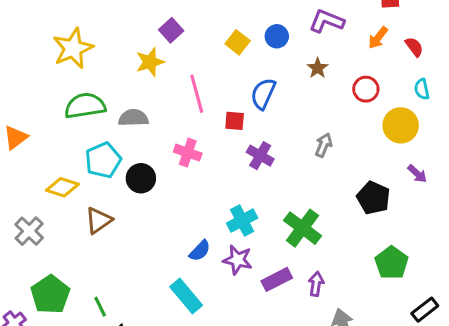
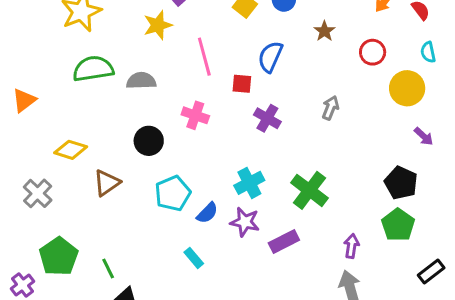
cyan pentagon: (103, 160) -> (173, 193), moved
black pentagon: (373, 198) -> (401, 183), moved
purple arrow: (316, 284) -> (351, 246), moved
cyan rectangle: (186, 296) -> (194, 258), size x0.6

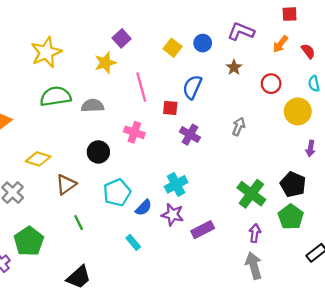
purple arrow: (424, 136) -> (310, 149), turned 56
green cross: (309, 190) -> (251, 194), moved
green line: (108, 269) -> (79, 223), moved

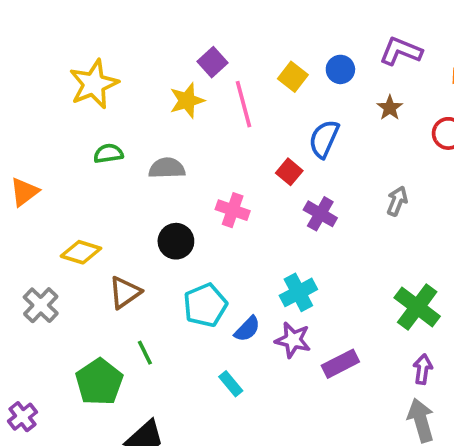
pink line: (141, 87) -> (244, 104), moved
green semicircle: (55, 96) -> (108, 154), size x0.6
red square: (170, 108) -> (289, 172), turned 35
green pentagon: (29, 241) -> (99, 382), moved

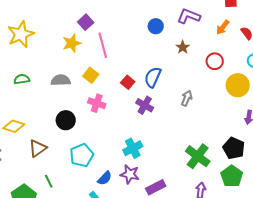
yellow square: (293, 77) -> (91, 75), moved
blue semicircle: (324, 139) -> (153, 77), moved
green semicircle: (108, 154) -> (22, 79), moved
blue semicircle: (247, 329) -> (105, 178), moved

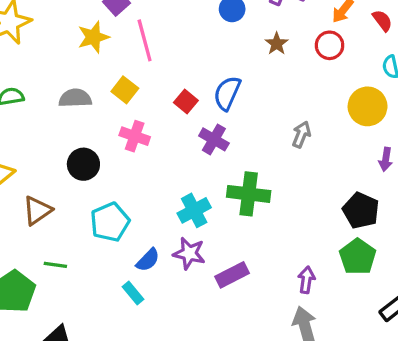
red circle: (215, 61) -> (330, 45), moved
gray arrow: (187, 98) -> (301, 134), moved
green cross: (198, 156) -> (249, 194), moved, turned -30
green line: (49, 181) -> (55, 265), turned -56

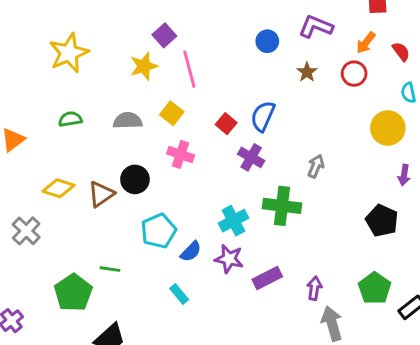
gray arrow: (301, 134) -> (316, 166), moved
brown triangle: (37, 210) -> (101, 194), moved
green pentagon: (358, 257) -> (375, 288), moved
blue semicircle: (148, 260) -> (191, 251), moved
purple arrow: (306, 280) -> (314, 288), moved

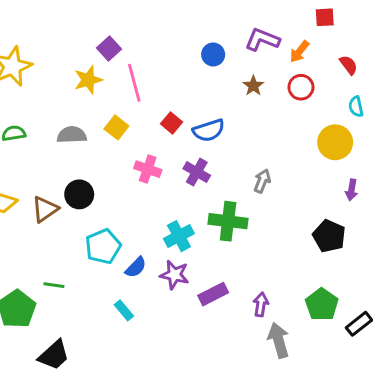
orange arrow: (366, 43) -> (299, 52), moved
blue semicircle: (263, 116) -> (209, 130), turned -132
red square: (226, 124) -> (171, 123), moved
pink cross: (181, 154) -> (148, 169), moved

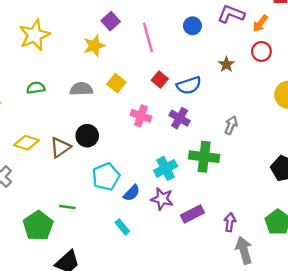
pink line: (134, 83) -> (148, 37), moved
brown star: (253, 86) -> (226, 64), moved

